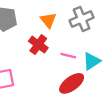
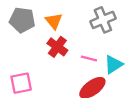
orange triangle: (48, 20) -> (54, 21), moved

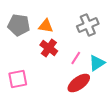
orange triangle: (54, 21) -> (46, 26), turned -42
pink line: (89, 59) -> (76, 58), turned -72

